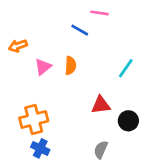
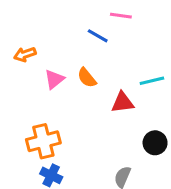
orange semicircle: (71, 66) -> (87, 78), turned 138
cyan line: (126, 68) -> (152, 81), turned 42
red triangle: (101, 105) -> (122, 102), moved

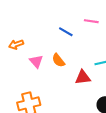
pink line: (121, 16) -> (91, 21), moved
pink triangle: (54, 79) -> (36, 61), turned -32

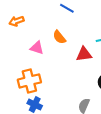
pink triangle: (36, 61) -> (37, 48), moved, turned -32

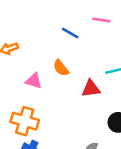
orange cross: (29, 81) -> (25, 121), turned 30

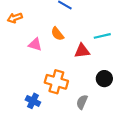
orange cross: (25, 121) -> (56, 82), moved

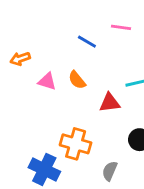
pink triangle: (35, 44) -> (47, 81), moved
blue cross: (33, 101) -> (44, 169), size x1.5

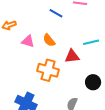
orange cross: (76, 144) -> (48, 70), moved

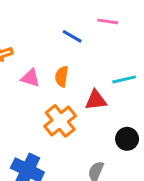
orange semicircle: (49, 40) -> (62, 76), turned 48
orange cross: (48, 70) -> (60, 121), turned 35

